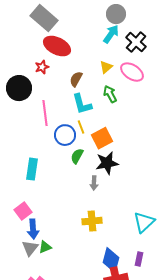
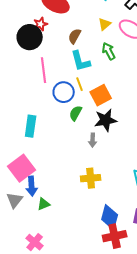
black circle: (19, 88) -> (30, 37), moved
pink square: (23, 211) -> (22, 168), size x1.5
gray triangle: (30, 248) -> (15, 200), moved

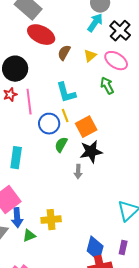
red star: (41, 24) -> (10, 95), moved
brown semicircle: (75, 36) -> (64, 53), moved
green arrow: (109, 51) -> (107, 86), moved
yellow cross: (91, 178) -> (51, 220), moved

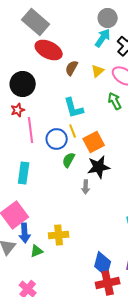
pink line: (29, 102) -> (31, 130), moved

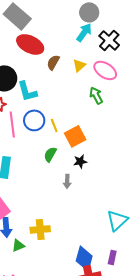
cyan L-shape: (74, 108) -> (27, 91), moved
blue circle: (57, 139) -> (34, 120), moved
black star: (99, 167) -> (80, 161), size x0.6

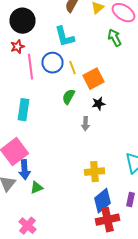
cyan L-shape: (27, 91) -> (64, 37), moved
yellow cross: (40, 229) -> (94, 172), moved
blue diamond: (84, 258) -> (102, 201), turned 35

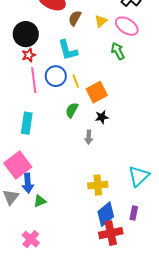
red star: (18, 47) -> (29, 55), moved

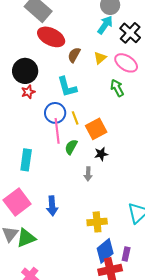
pink line: (34, 80) -> (57, 131), moved
blue arrow: (28, 183) -> (52, 206), moved
green triangle: (40, 201) -> (26, 238), moved, size x1.5
purple rectangle: (134, 213) -> (126, 254), moved

